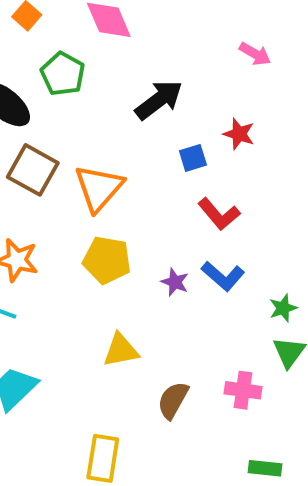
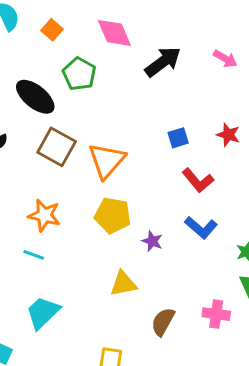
black arrow: (159, 100) -> (163, 62), moved
red star: (239, 134) -> (228, 135), moved
purple star: (175, 282) -> (152, 241), moved

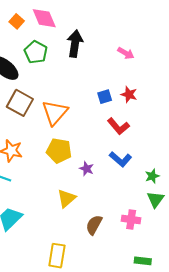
pink diamond: (114, 33) -> (44, 18), moved
pink arrow: (225, 59) -> (126, 53), moved
black arrow: (163, 62) -> (75, 44), moved, turned -45
red star: (228, 135) -> (129, 94), moved
yellow triangle: (123, 284) -> (66, 198), turned -30

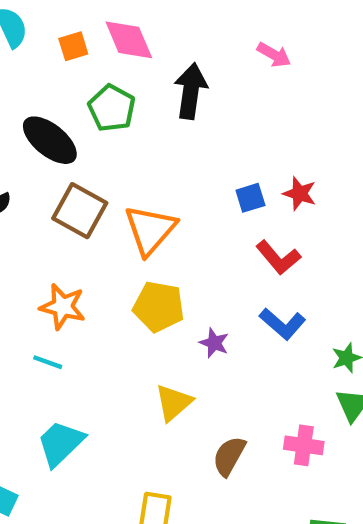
orange square: (17, 21) -> (73, 46), turned 32
pink arrow: (126, 53) -> (274, 55), moved

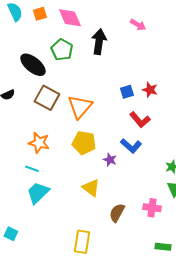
orange square: (73, 46) -> (40, 14), moved
blue L-shape: (282, 324) -> (131, 146), moved
yellow triangle: (174, 403) -> (91, 188), turned -42
cyan trapezoid: (61, 443) -> (38, 193), moved

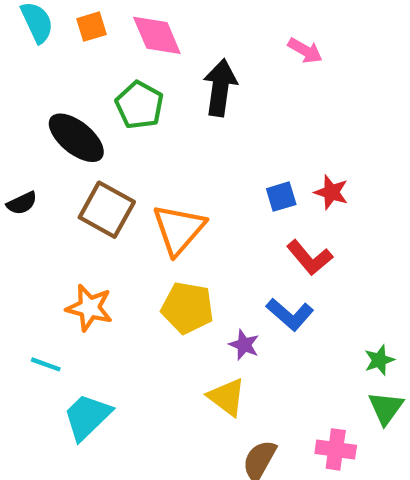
cyan line: (32, 169) -> (46, 364), moved
yellow triangle: (91, 188) -> (227, 397), moved

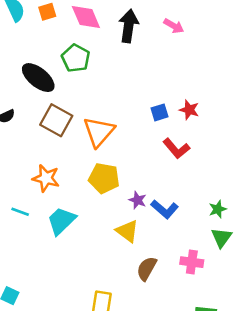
black arrow: (220, 88) -> (129, 26), moved
blue L-shape: (290, 314) -> (165, 209), moved
cyan trapezoid: (87, 417) -> (61, 221), moved

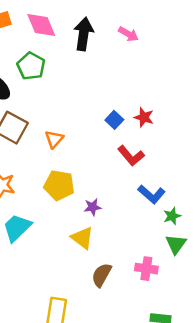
blue square: (160, 112) -> (114, 120), turned -30
orange triangle: (99, 132) -> (54, 139), size x0.6
purple star: (138, 200) -> (93, 207), turned -30
blue L-shape: (165, 209) -> (151, 194), moved

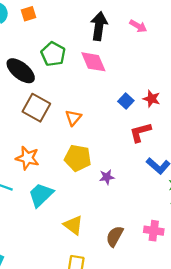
pink diamond: (41, 25) -> (93, 62), moved
red L-shape: (131, 156) -> (140, 132), turned 115
yellow triangle: (82, 238) -> (73, 225), moved

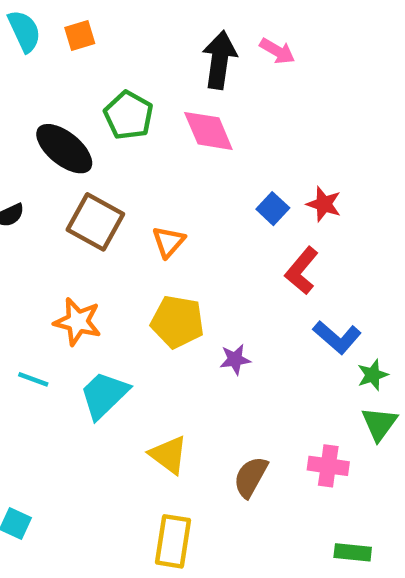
pink arrow: (138, 26) -> (277, 51), moved
red L-shape: (140, 132) -> (302, 271), turned -35

